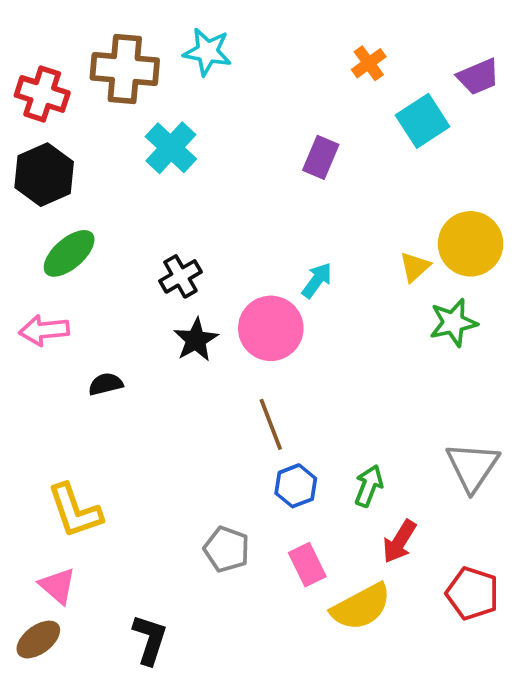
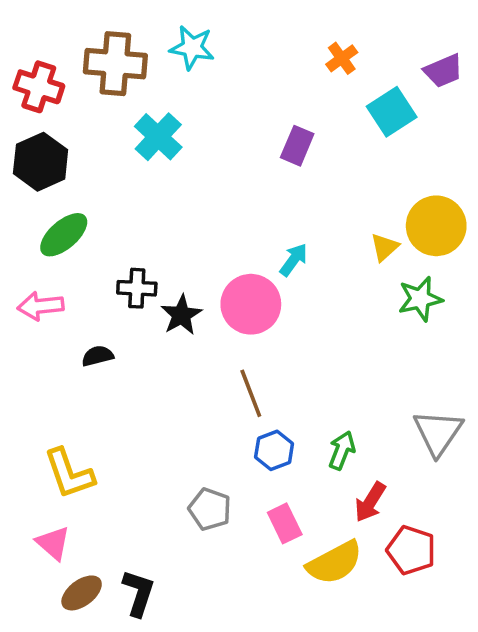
black cross: (180, 276) -> (137, 288), moved, turned 33
red pentagon: (472, 593) -> (411, 550), moved
brown ellipse: (38, 640) -> (82, 593), moved

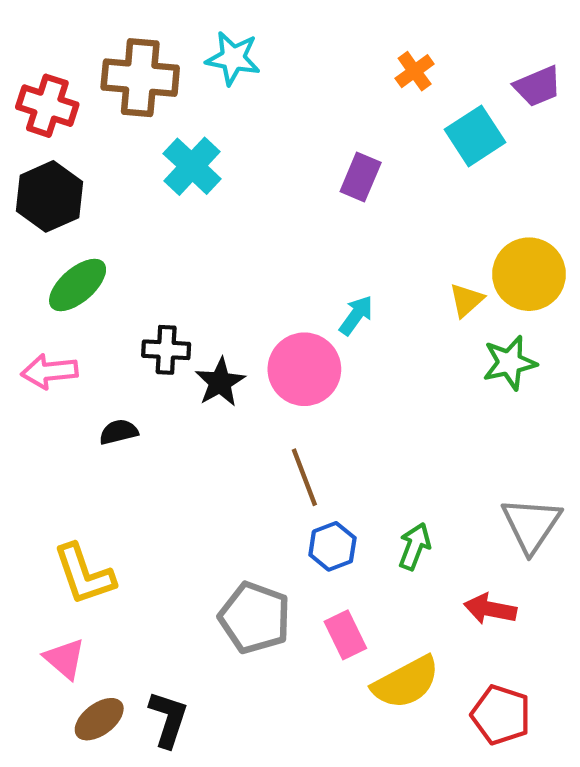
red arrow: (370, 502) -> (490, 609), moved, turned 69
gray pentagon: (210, 509) -> (255, 618), size x1.4
red pentagon: (411, 550) -> (501, 715), moved

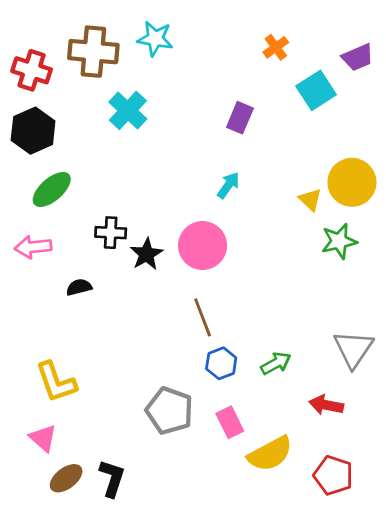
yellow triangle: (466, 300) -> (310, 200), turned -35
cyan arrow: (356, 315) -> (228, 185), moved
green arrow: (415, 546) -> (276, 363), turned 40

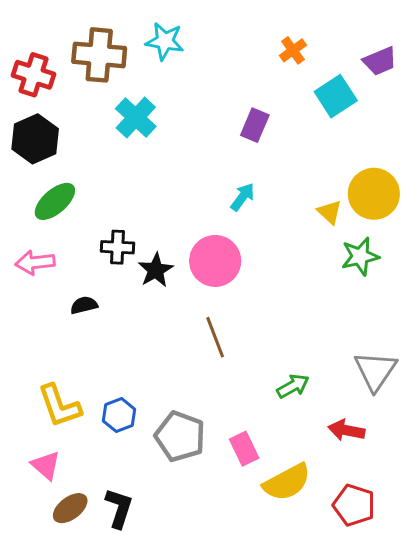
blue hexagon: (221, 363) -> (119, 415), moved

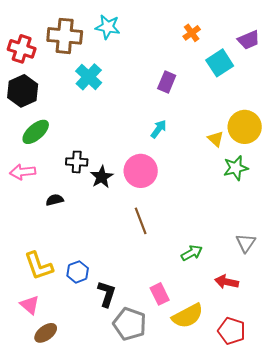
gray triangle: (375, 371) -> (246, 243), size x0.7
gray pentagon: (180, 436) -> (130, 324), moved
black L-shape: (119, 508) -> (107, 294), moved

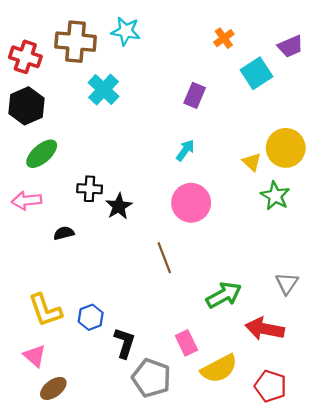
green star: (236, 168) -> (275, 196), turned -30
pink circle: (141, 171) -> (191, 203), moved
green arrow: (192, 253) -> (224, 295), size x1.4
red arrow: (227, 282) -> (265, 329), size x1.4

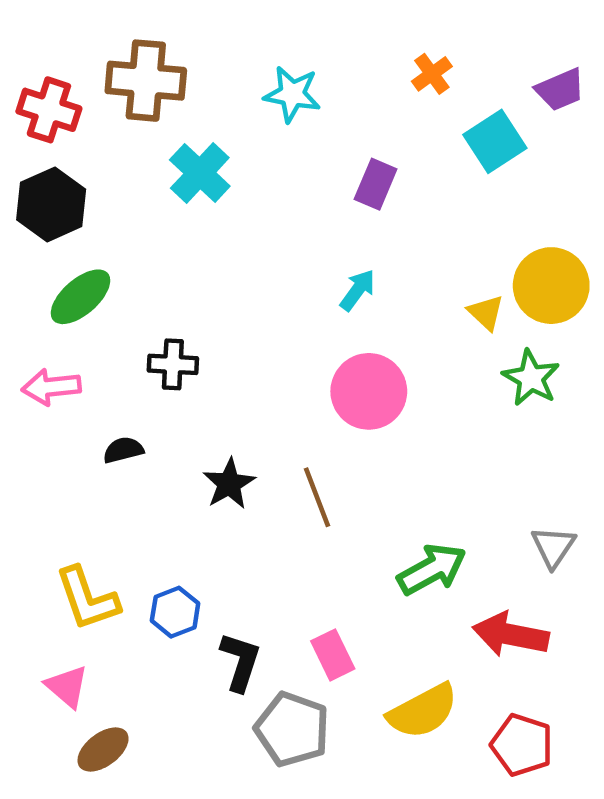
cyan star: (126, 31) -> (292, 94), moved
black star: (119, 206) -> (229, 484), moved
pink rectangle: (186, 343) -> (333, 655), moved

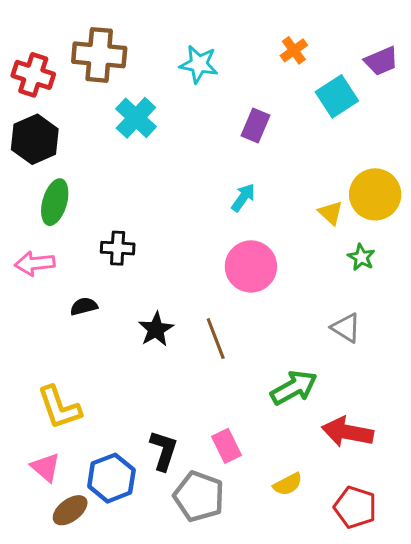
green ellipse: (80, 297) -> (55, 202), turned -33
green star: (531, 378) -> (361, 257), size x0.7
gray triangle: (553, 547) -> (346, 328), moved, turned -32
blue hexagon: (175, 612) -> (111, 478), moved, size x1.4
yellow semicircle: (423, 711) -> (288, 484), size x0.6

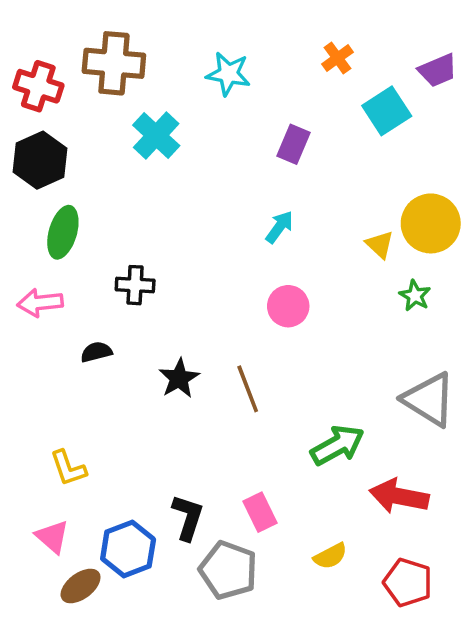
pink circle: (251, 266) -> (288, 306), size x0.7
gray triangle: (346, 328) -> (429, 399), moved, size x1.6
yellow L-shape: (59, 408) -> (68, 468), size x0.7

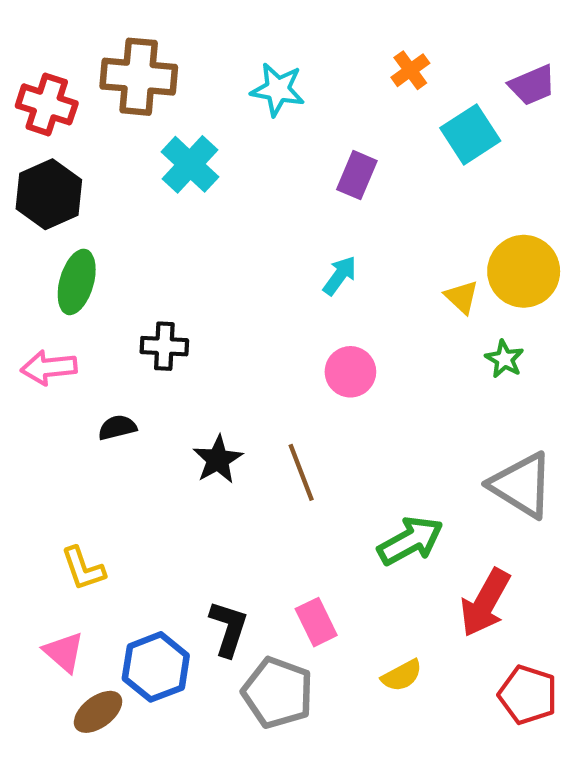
red arrow: (399, 496) -> (485, 603), turned -72
red pentagon: (408, 582) -> (528, 695), moved

